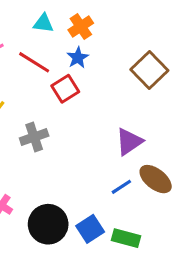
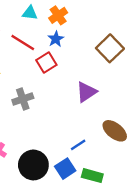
purple triangle: (129, 142) -> (86, 92), moved
blue line: (121, 187) -> (78, 145), moved

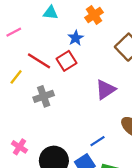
orange cross: (58, 15) -> (94, 15), moved
red line: (23, 42) -> (39, 61), moved

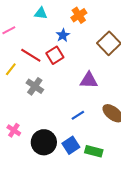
purple triangle: (105, 90) -> (89, 80), turned 36
gray cross: (44, 96) -> (35, 86), turned -36
blue line: (97, 141) -> (78, 115), moved

